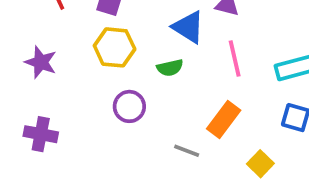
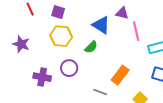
pink line: (235, 58) -> (136, 31), moved
green semicircle: (170, 68) -> (91, 47), turned -32
purple cross: (41, 134) -> (42, 77), moved

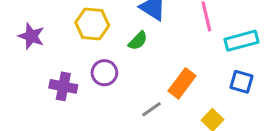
gray line: (100, 92) -> (152, 109), turned -56

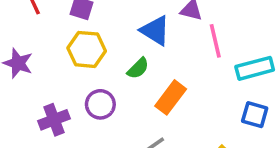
orange rectangle: (182, 83) -> (171, 97), moved
purple cross: (63, 86) -> (54, 120), turned -32

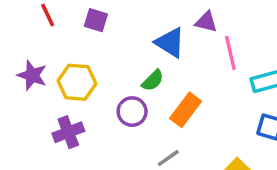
yellow hexagon: (87, 49) -> (77, 82), moved
purple circle: (100, 104) -> (132, 112), moved

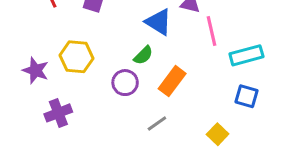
purple star: (32, 75) -> (36, 70), moved
purple cross: (68, 132) -> (58, 113), moved

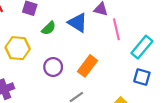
green semicircle: (143, 55) -> (49, 28), moved
cyan rectangle: (246, 55) -> (142, 47), turned -35

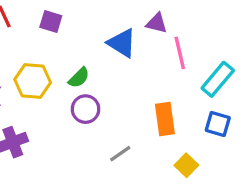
green semicircle: (49, 28) -> (79, 78), moved
orange rectangle: (88, 66) -> (165, 119), moved, turned -45

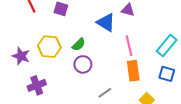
pink line: (180, 53) -> (129, 46), moved

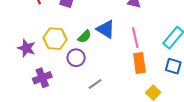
blue triangle: (106, 23) -> (106, 29), moved
purple circle: (83, 64) -> (76, 58), moved
gray line: (105, 93) -> (95, 84), moved

